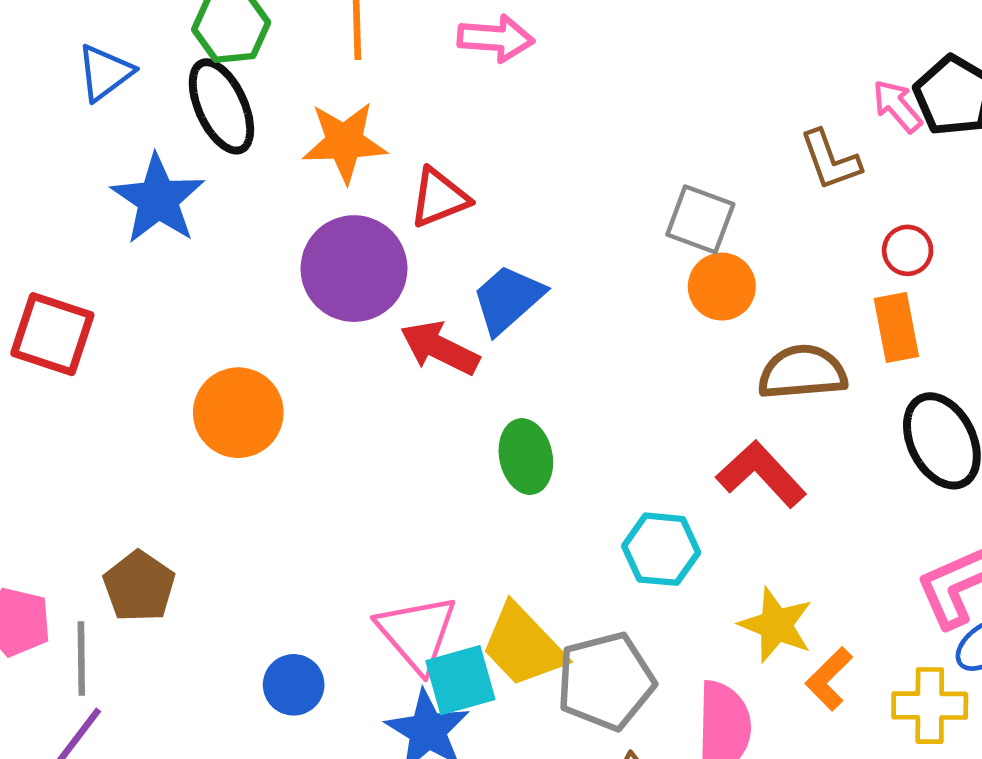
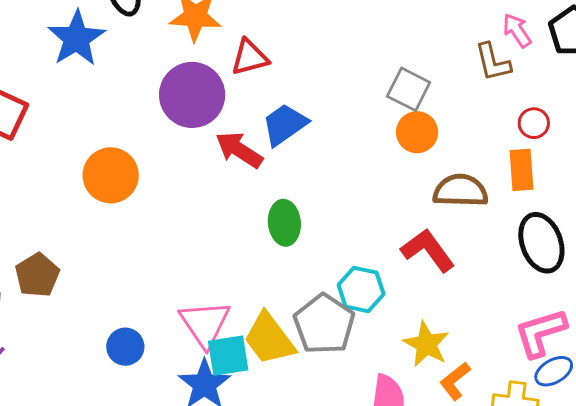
pink arrow: (897, 106) -> (517, 30), moved
gray pentagon: (606, 681) -> (324, 324), moved, turned -30

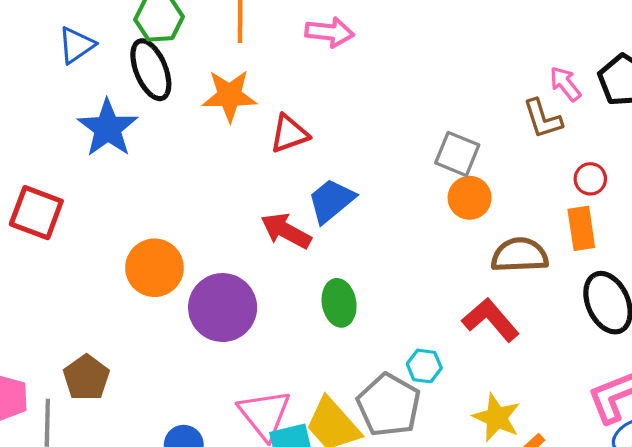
purple circle: (192, 95) -> (223, 308), moved
cyan hexagon: (361, 289) -> (424, 366), size x0.7

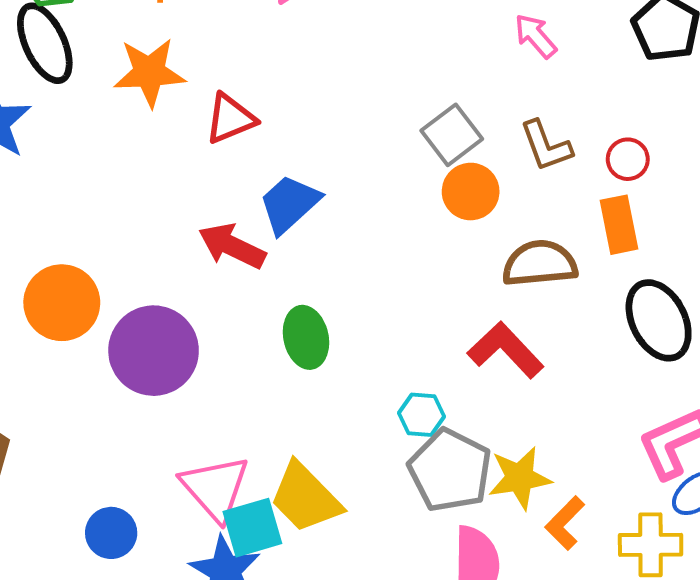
pink arrow: (565, 84) -> (536, 36), moved
brown L-shape: (543, 119) -> (546, 146), moved
gray square: (457, 154) -> (452, 135), turned 33
gray pentagon: (389, 405) -> (450, 470), moved
yellow star: (497, 418) -> (520, 478), turned -30

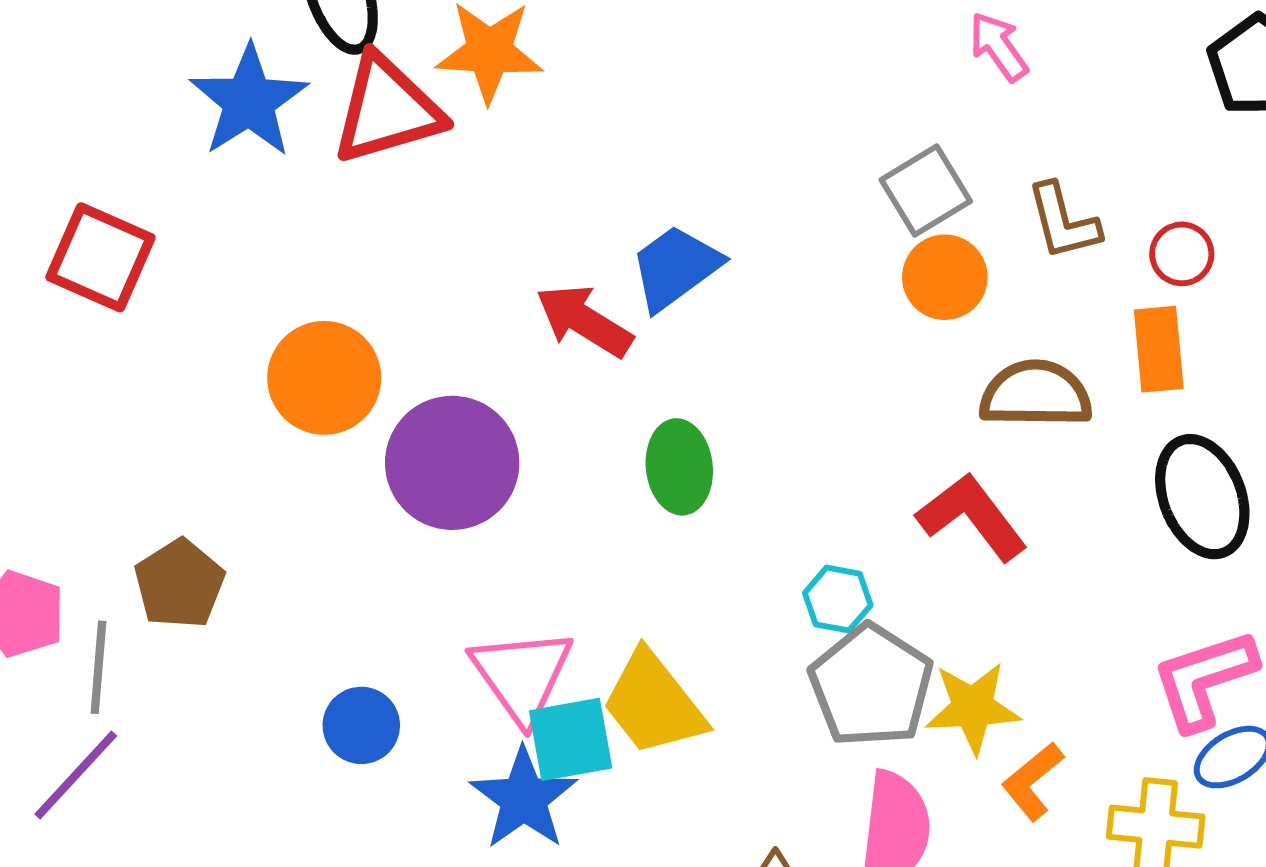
pink arrow: (536, 36) -> (999, 47), moved
red triangle: (230, 119) -> (387, 110), moved, size x1.5

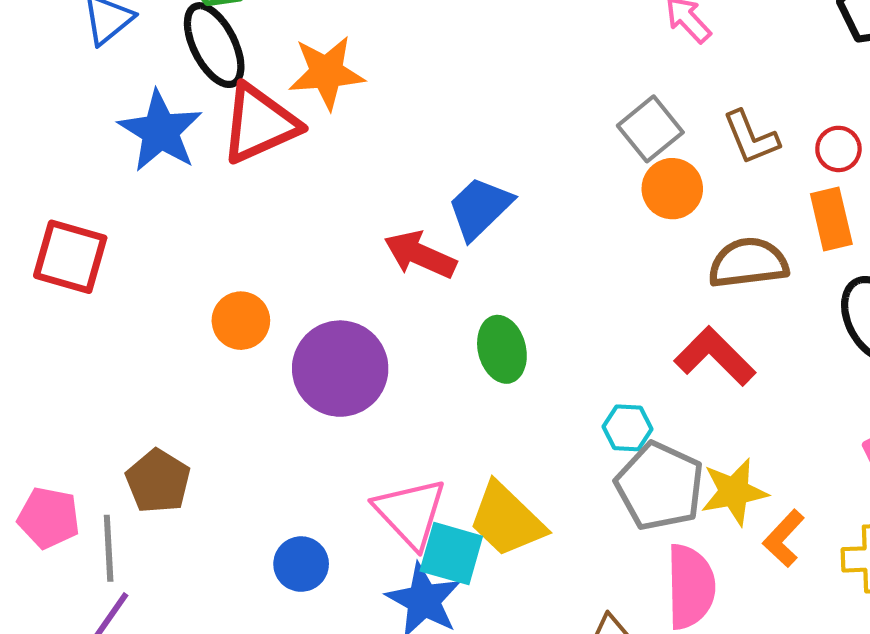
orange circle: (324, 378) -> (241, 321), size x0.7
cyan square: (571, 739) -> (451, 554), turned 34

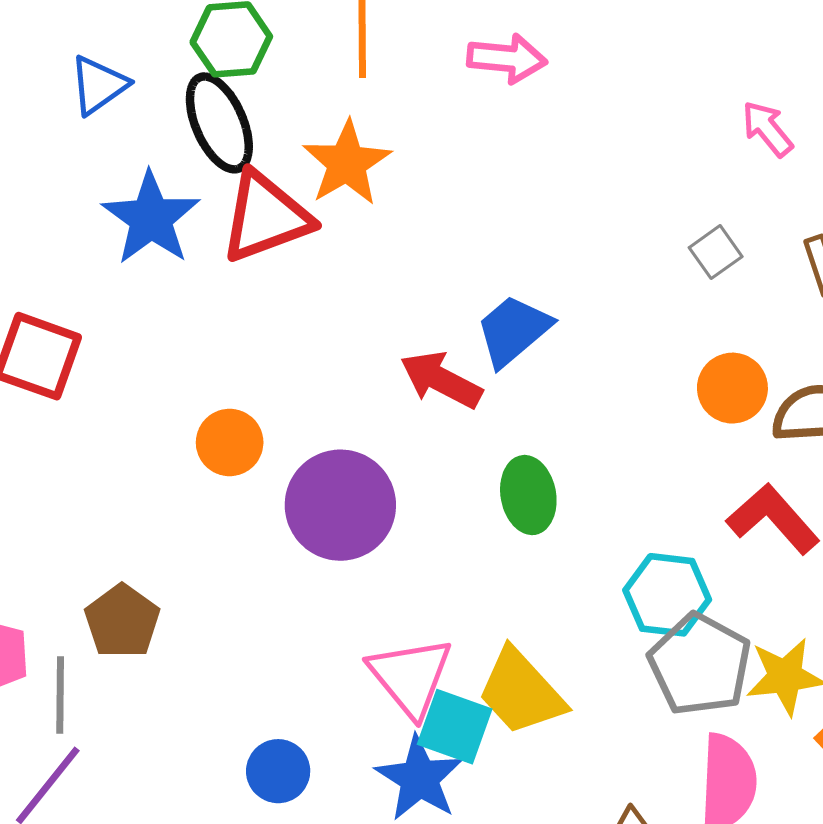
orange star: (326, 73) -> (347, 163), turned -30
gray square: (650, 129) -> (716, 252), size x0.7
orange circle: (672, 189) -> (732, 388), moved
cyan hexagon: (628, 428) -> (667, 595), size x1.5
blue circle: (301, 564) -> (278, 771), moved

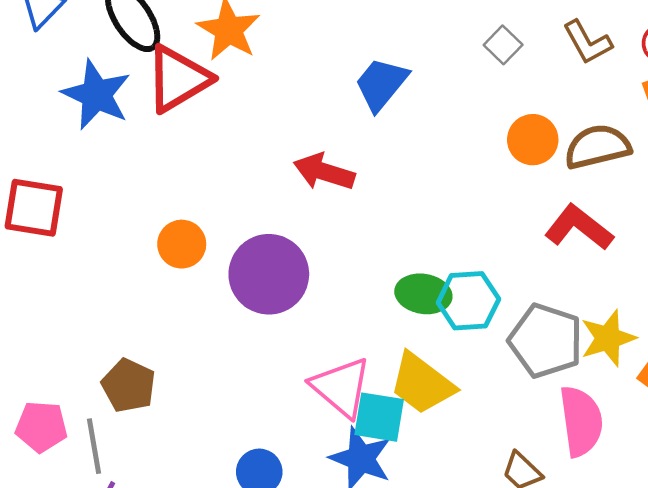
blue trapezoid: (513, 330) -> (381, 84), moved
green ellipse: (528, 495) -> (423, 294), moved, turned -60
cyan hexagon: (667, 595) -> (468, 301), moved

